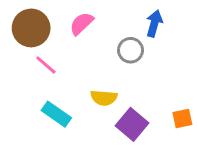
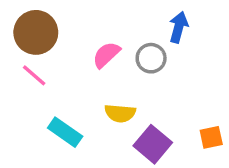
pink semicircle: (82, 24) -> (106, 55), moved
pink line: (46, 65) -> (34, 75), moved

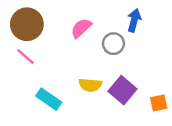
pink semicircle: (106, 55) -> (81, 28), moved
purple square: (153, 144) -> (122, 90), moved

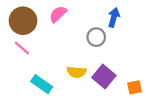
pink semicircle: (81, 28) -> (58, 14), moved

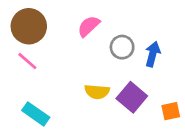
pink semicircle: (58, 14) -> (89, 26), moved
blue arrow: (114, 17) -> (153, 54), moved
cyan rectangle: (42, 84) -> (36, 114), moved

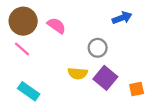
pink semicircle: (89, 26) -> (56, 26), moved, turned 78
gray circle: (122, 47) -> (98, 48), moved
blue arrow: (153, 54) -> (122, 18), moved, turned 54

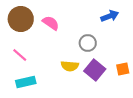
pink line: (22, 49) -> (20, 55), moved
orange square: (137, 89) -> (123, 69), moved
cyan rectangle: (29, 91) -> (26, 82), turned -48

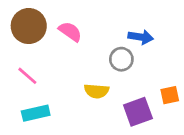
blue arrow: (110, 16) -> (141, 37), moved, turned 30
purple square: (95, 70) -> (138, 112), moved, turned 30

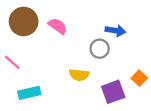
pink line: (27, 76) -> (12, 62), moved
orange square: (170, 95) -> (139, 78), turned -35

